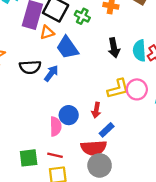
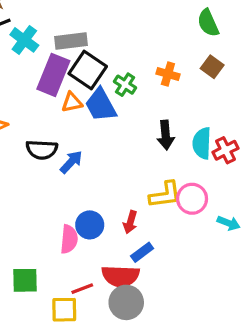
blue trapezoid: (67, 48) -> (101, 105), moved
red line: (55, 155) -> (82, 289), moved, turned -40

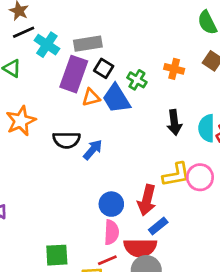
black square: (88, 70) -> (104, 68), size x0.6
red arrow: (130, 222) -> (147, 200), size x1.5
pink semicircle: (69, 239) -> (111, 232), moved

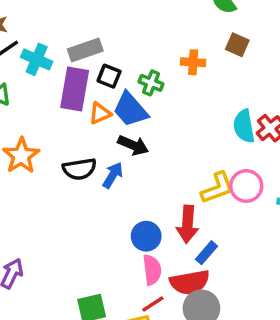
black arrow: (174, 122) -> (133, 145), moved, turned -50

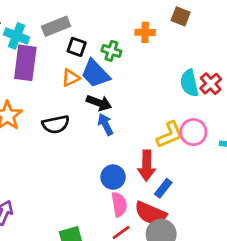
purple rectangle: (75, 89) -> (25, 63), moved
blue arrow: (113, 175) -> (105, 124), moved, turned -55
red semicircle: (190, 282) -> (150, 213), turned 36

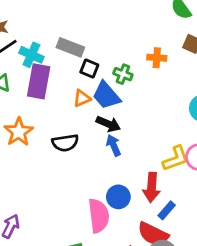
gray rectangle: (56, 26) -> (70, 47), turned 40
pink semicircle: (119, 204) -> (99, 216), moved, size x1.4

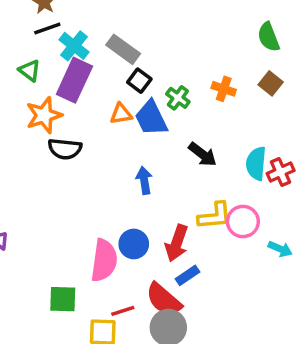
black arrow: (108, 124) -> (203, 154), moved
orange star: (19, 132) -> (44, 115), moved
black semicircle: (65, 143) -> (65, 149), moved

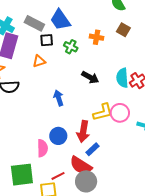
black square: (139, 81) -> (47, 40), turned -32
blue trapezoid: (151, 118) -> (60, 20), moved
pink semicircle: (104, 260) -> (42, 148), size x0.7
green square: (63, 299) -> (22, 175), size x1.4

